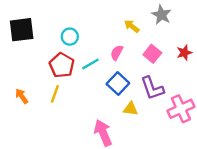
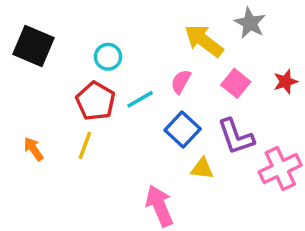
yellow arrow: (132, 26) -> (204, 41), size x1.6
black square: (22, 30) -> (33, 46), turned 30

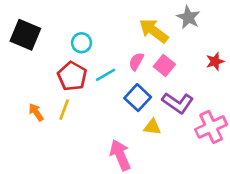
pink square: (236, 83) -> (164, 65), moved
purple L-shape: (236, 137) -> (178, 103), turned -36
orange arrow: (33, 149) -> (36, 112), moved

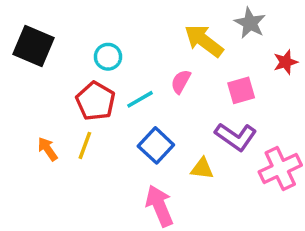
red star: (215, 61) -> (286, 62), moved
pink square: (164, 65) -> (241, 90), moved, turned 35
blue square: (138, 98) -> (156, 145), moved

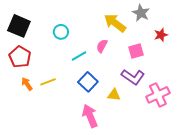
red pentagon: (96, 101) -> (20, 57), moved
yellow line: (85, 145) -> (48, 82), turned 49

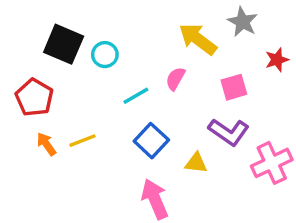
black square: (19, 26) -> (64, 44), moved

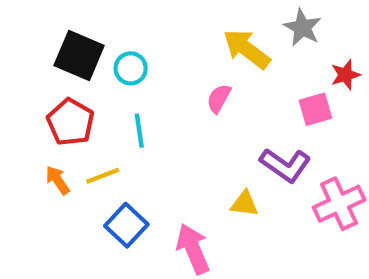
pink square: (234, 87) -> (315, 109), moved
cyan line: (136, 96) -> (139, 131), moved, turned -68
red pentagon: (34, 98) -> (70, 122), moved
blue square: (151, 141) -> (126, 225), moved

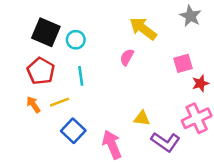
gray star: (303, 28) -> (190, 16), moved
red star: (345, 75) -> (200, 83), moved
purple L-shape: (285, 165) -> (165, 142), moved

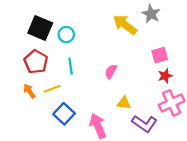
gray star: (190, 16) -> (151, 14), moved
pink semicircle: (127, 57) -> (111, 71), moved
red star: (200, 83) -> (165, 76), moved

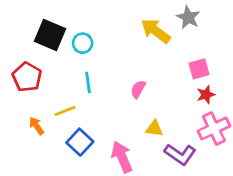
red pentagon: (36, 62) -> (27, 77), moved
orange arrow: (29, 91) -> (36, 126), moved

